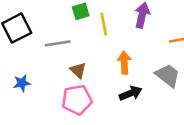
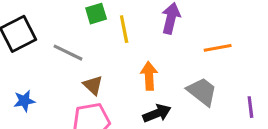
gray line: (58, 43) -> (68, 53), turned 35

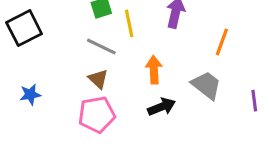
orange line: (218, 48) -> (222, 42), turned -60
gray line: (68, 53) -> (101, 47), moved

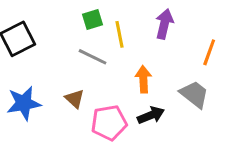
brown triangle: (98, 79) -> (75, 99), moved
blue star: (30, 94) -> (24, 103), size x1.6
pink pentagon: (97, 115) -> (109, 123), moved

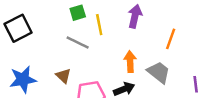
orange arrow: (143, 79) -> (130, 62), moved

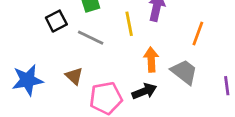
yellow line: (99, 25) -> (129, 24), moved
black square: (18, 28) -> (56, 21), moved, size x0.7

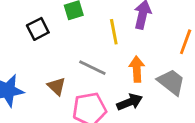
gray line: (91, 38) -> (92, 68), moved

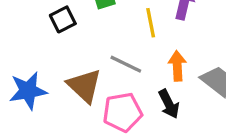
brown triangle: (56, 86) -> (84, 86), size x1.6
black arrow: (130, 102) -> (169, 104), turned 85

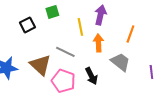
orange arrow: (177, 66) -> (98, 43), moved
pink pentagon: (123, 112) -> (63, 81), turned 30

